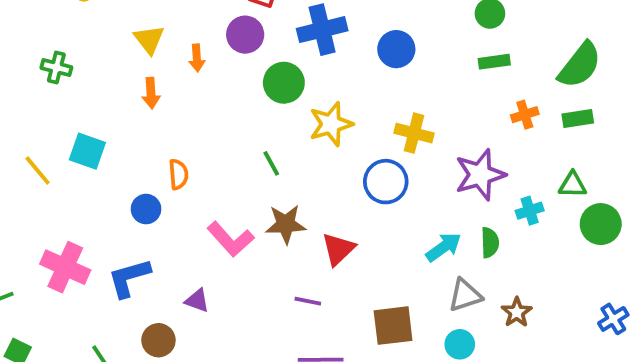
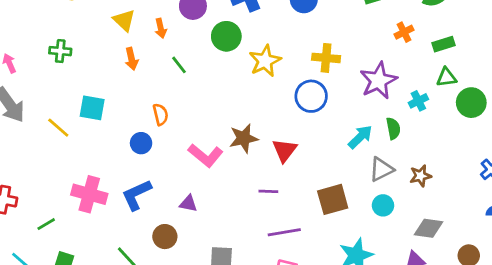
green rectangle: (578, 118) -> (443, 44), moved
green line: (271, 163) -> (179, 65), moved
brown star: (517, 312) -> (421, 176), turned 30

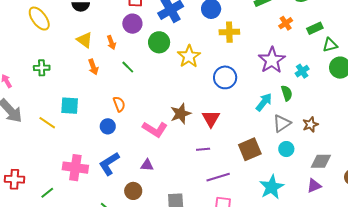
yellow cross: (326, 58) -> (229, 32), moved
green triangle: (446, 77) -> (330, 45), moved

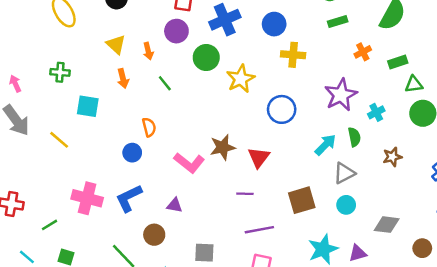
cyan square: (70, 106) -> (88, 106), moved
brown star: (310, 124) -> (392, 157), moved
purple triangle: (314, 186) -> (358, 253), moved

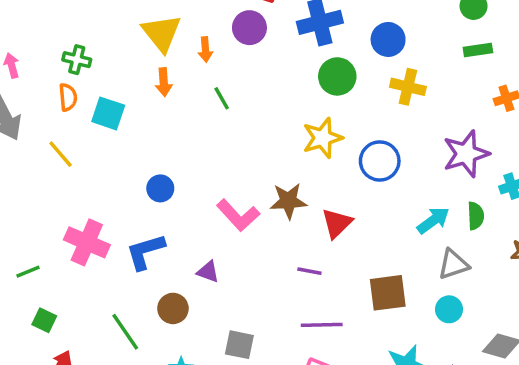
yellow triangle: (116, 44) -> (162, 33), size x1.4
green circle: (206, 58) -> (337, 76), moved
yellow star: (241, 79) -> (323, 138), moved
orange semicircle: (149, 127) -> (68, 97), moved

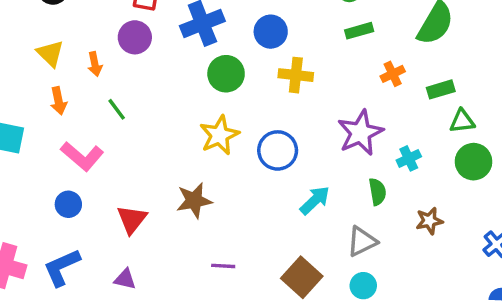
yellow triangle: (162, 33) -> (50, 53), size x0.7
pink L-shape: (238, 215) -> (82, 156), moved
cyan arrow: (433, 220) -> (315, 200), moved
red triangle: (337, 223) -> (132, 219), moved
brown square: (388, 293) -> (302, 277), turned -33

